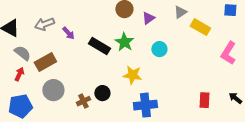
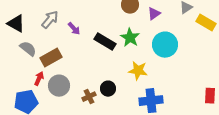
gray arrow: (44, 24) -> (50, 20), turned 150
cyan circle: (159, 49) -> (165, 45), size x1.6
red arrow: (19, 74) -> (39, 79), moved

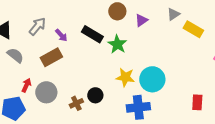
black rectangle: (105, 42) -> (92, 34), moved
cyan circle: (165, 45) -> (152, 79), moved
brown rectangle: (51, 58) -> (51, 57), moved

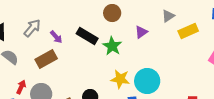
purple triangle: (141, 20) -> (141, 32), moved
yellow rectangle: (193, 29) -> (188, 31), turned -54

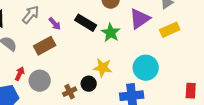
yellow rectangle: (188, 31) -> (170, 30), moved
purple triangle: (141, 32) -> (140, 19), size x1.6
yellow star: (120, 79) -> (103, 68), moved

